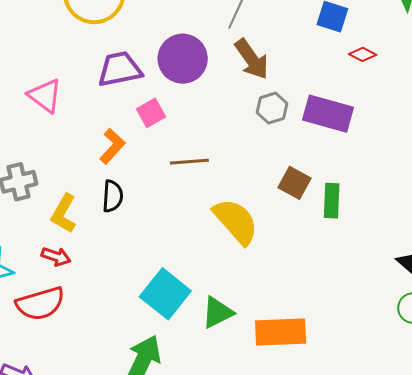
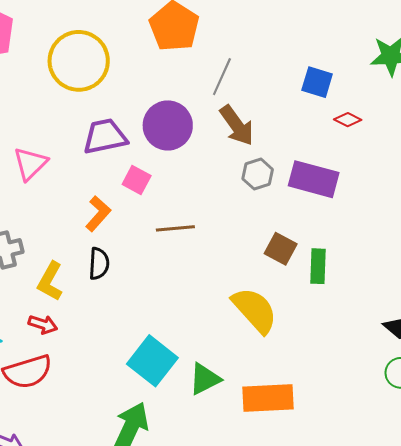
pink triangle: (45, 96) -> (30, 164), turned 39
pink square: (151, 113) -> (137, 180), turned -32
yellow semicircle: (236, 221) -> (255, 310), moved

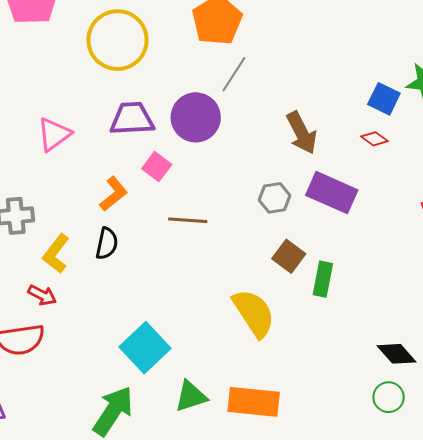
gray line: (222, 77) -> (234, 74), moved
blue square: (317, 82) -> (384, 99), moved
brown arrow: (237, 125) -> (302, 133), moved
gray hexagon: (258, 174) -> (275, 198), moved
green triangle: (205, 379) -> (191, 396), moved

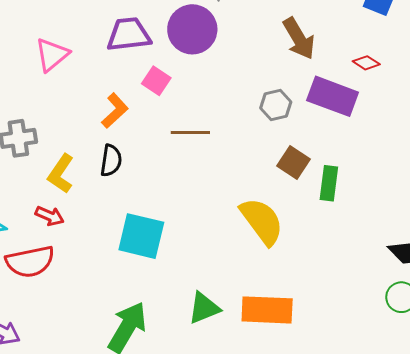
red diamond: (374, 139) -> (366, 63), moved
cyan square: (145, 348) -> (141, 236), moved, turned -30

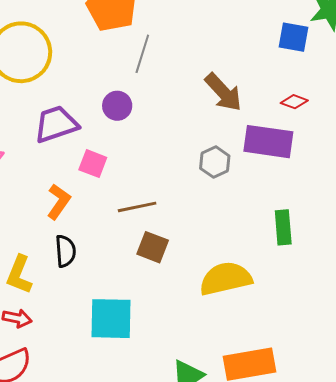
purple circle: (192, 29) -> (117, 106), size x0.6
brown square: (293, 163) -> (153, 247), moved
yellow semicircle: (262, 221) -> (226, 279), turned -54

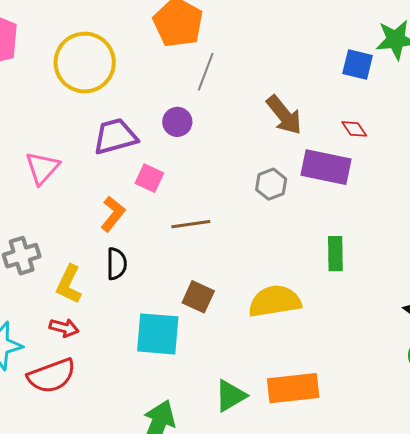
red diamond: (294, 102) -> (354, 129), turned 32
brown square: (153, 247) -> (198, 297), moved

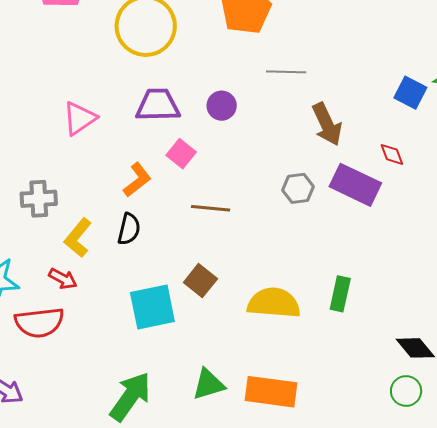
gray line: (206, 72) -> (286, 72), moved, turned 57
green rectangle: (335, 254) -> (340, 294), moved
cyan square: (158, 334) -> (152, 307), turned -30

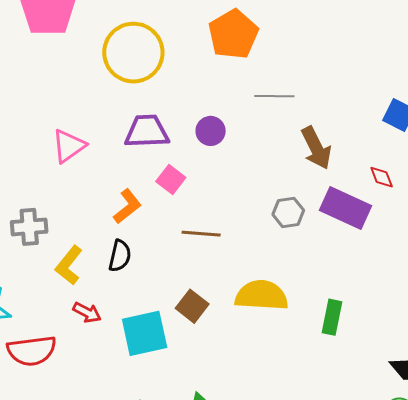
red arrow: (63, 279) -> (87, 313), moved
yellow semicircle: (274, 303) -> (262, 295), moved

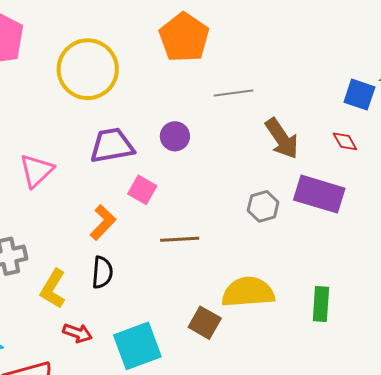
red diamond: (382, 177) -> (345, 141), moved
brown square: (192, 306) -> (205, 323), moved

